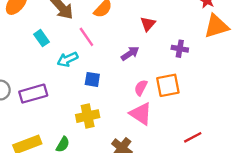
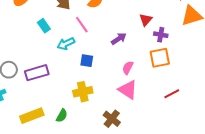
red triangle: (148, 24) -> (146, 20), moved
orange square: (168, 85) -> (160, 58), moved
red line: (193, 137) -> (172, 94), moved

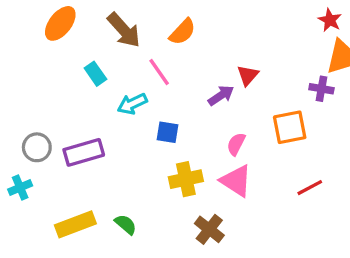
red triangle: (146, 20) -> (248, 75), moved
purple cross: (161, 35) -> (321, 89), moved
yellow cross: (83, 92) -> (186, 179), moved
green semicircle: (62, 116) -> (126, 224), turned -80

